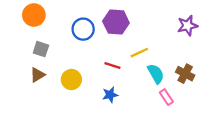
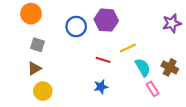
yellow circle: (71, 80) -> (43, 91), moved

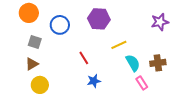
blue circle: (76, 27) -> (60, 25), moved
red line: (103, 60) -> (84, 58), moved, turned 40
brown cross: (170, 67) -> (158, 63), turned -35

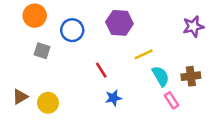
brown triangle: (32, 64) -> (20, 97), moved

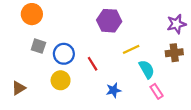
blue circle: (72, 30) -> (64, 54), moved
brown cross: (191, 76) -> (174, 53), moved
blue star: (113, 98) -> (114, 90), moved
yellow circle: (48, 103) -> (61, 80), moved

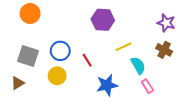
purple star: (176, 24) -> (166, 23), turned 30
gray square: (38, 46) -> (28, 56), moved, size x1.5
brown cross: (174, 53) -> (164, 50), turned 35
blue star: (114, 90) -> (107, 85), size x1.5

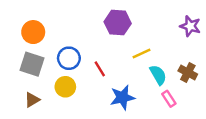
orange circle: (30, 13) -> (33, 32), moved
brown cross: (164, 50) -> (188, 72), moved
brown triangle: (18, 83) -> (32, 100), moved

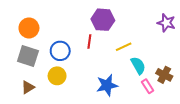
red line: (100, 69) -> (89, 42), moved, turned 40
brown cross: (188, 72) -> (164, 75), moved

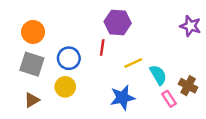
yellow line: (124, 47) -> (133, 63), moved

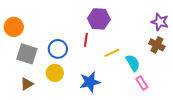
orange circle: (33, 32) -> (14, 27), moved
brown cross: (188, 86) -> (157, 45), moved
blue star: (122, 98) -> (90, 82), moved

